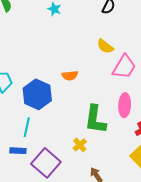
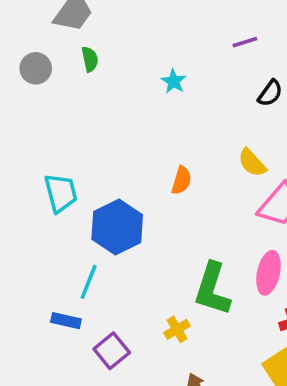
orange semicircle: (70, 76) -> (181, 180), moved, turned -77
purple square: (46, 163) -> (112, 351), size x0.7

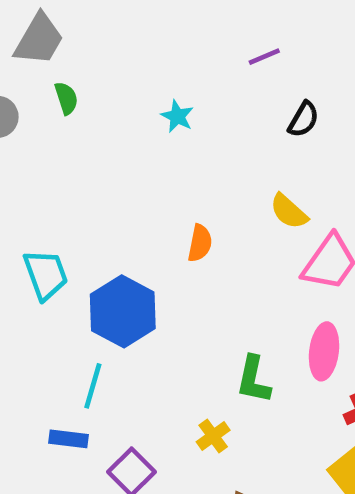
green L-shape: (212, 289) -> (254, 380), size x0.7

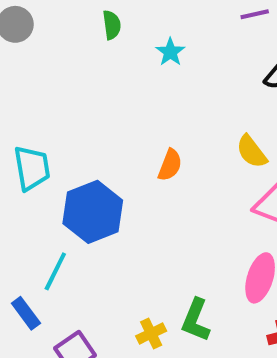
green semicircle: (66, 98) -> (112, 25), moved
green L-shape: (254, 380) -> (196, 320), moved
blue rectangle: (69, 439) -> (26, 313), turned 36

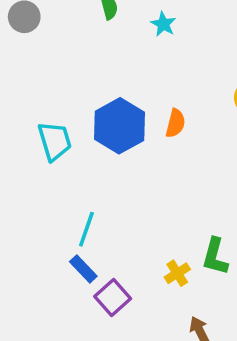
blue hexagon: (93, 212) -> (119, 126), moved
blue rectangle: (26, 313) -> (83, 269), moved

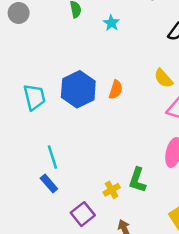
cyan line: (86, 229) -> (52, 157), turned -40
purple square: (113, 297) -> (83, 214), moved

